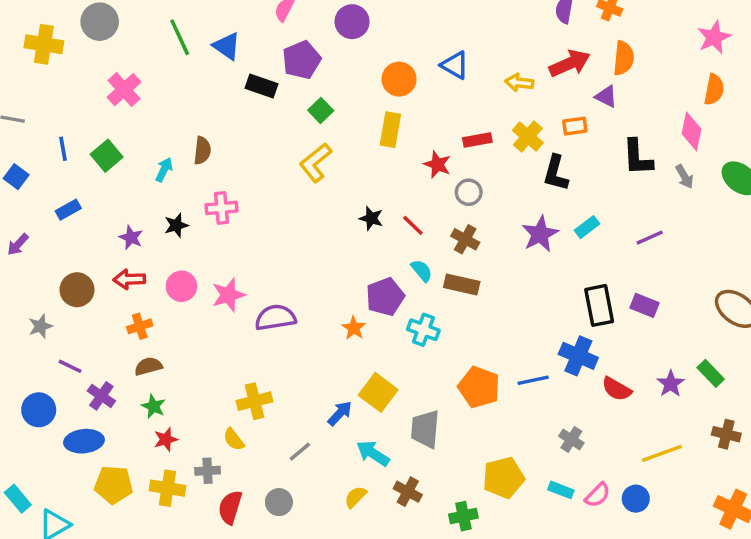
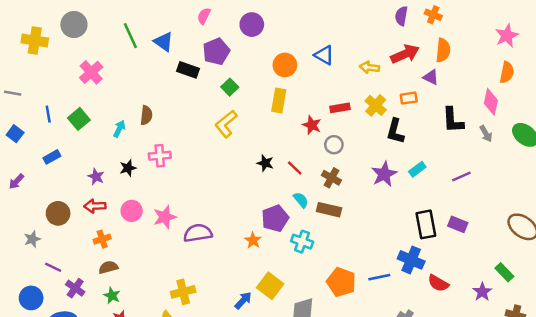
purple star: (671, 384) -> (482, 292), moved

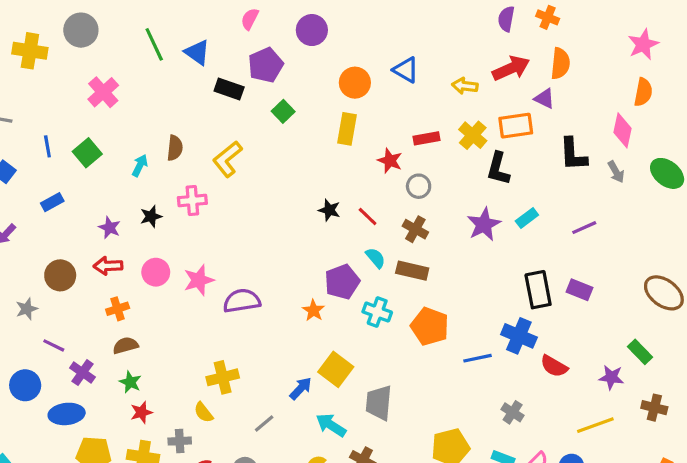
orange rectangle: (409, 98) -> (516, 126), size x1.5
yellow L-shape: (226, 124) -> (227, 159), moved
orange pentagon: (341, 282) -> (430, 326), moved
purple star: (482, 292) -> (611, 377), turned -30

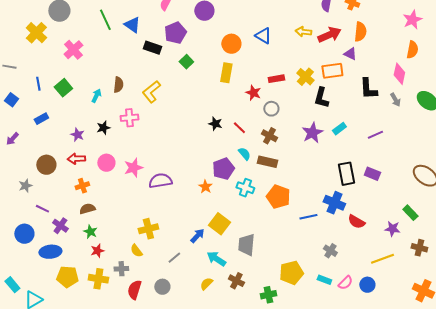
yellow cross: (30, 51) -> (36, 33), moved, turned 35
yellow arrow: (465, 86) -> (303, 32), moved

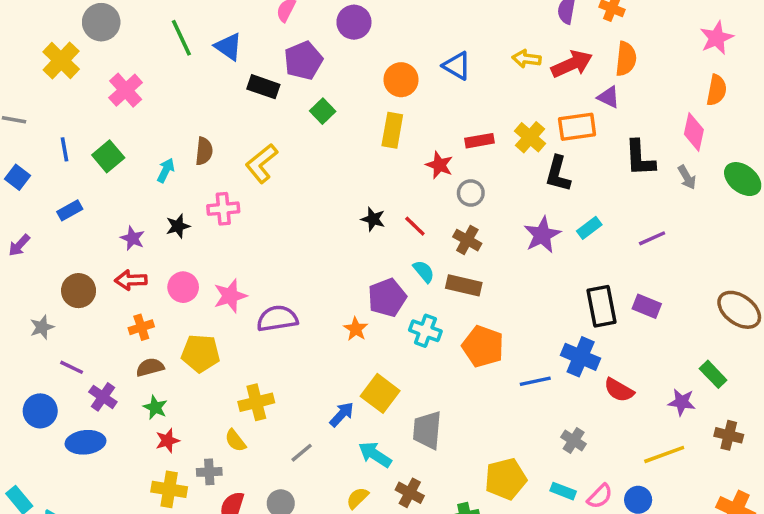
yellow pentagon: (67, 277) -> (201, 353), moved

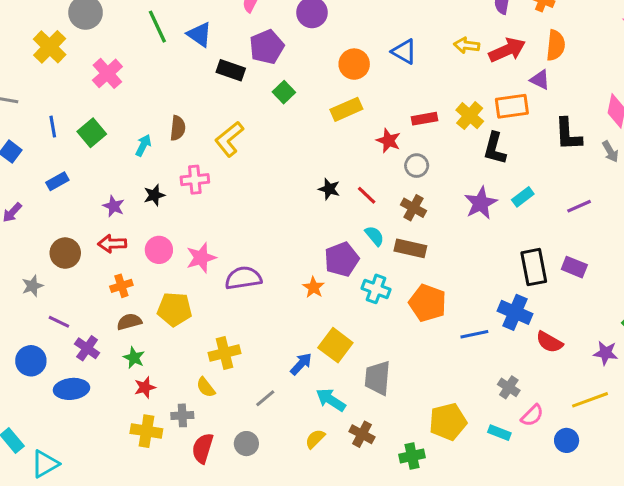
yellow rectangle: (392, 130) -> (346, 109), turned 56
pink semicircle: (600, 496) -> (532, 415), moved

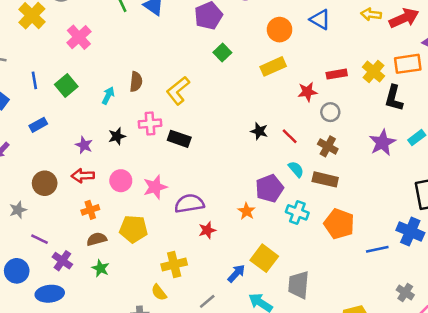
black rectangle: (231, 70) -> (179, 139), moved
red star: (389, 141) -> (307, 92), turned -30
red star: (145, 387) -> (207, 230), moved

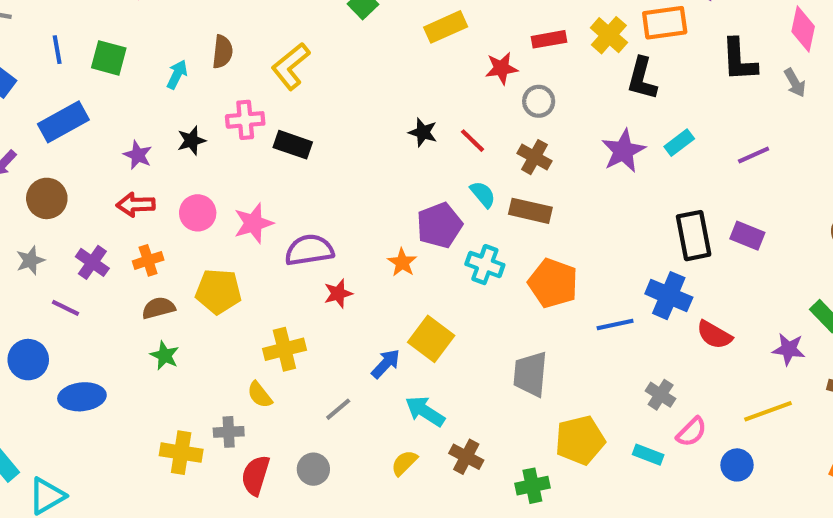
green square: (66, 85) -> (109, 58), turned -35
blue rectangle: (38, 125) -> (63, 122), size x1.6
brown circle: (45, 183) -> (47, 198), moved
purple cross: (62, 261) -> (92, 262), moved
gray trapezoid: (299, 285) -> (530, 374), moved

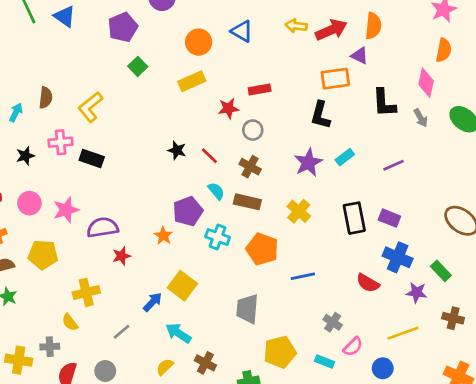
yellow cross: (609, 35) -> (299, 211), moved
blue cross: (669, 296) -> (398, 257), moved

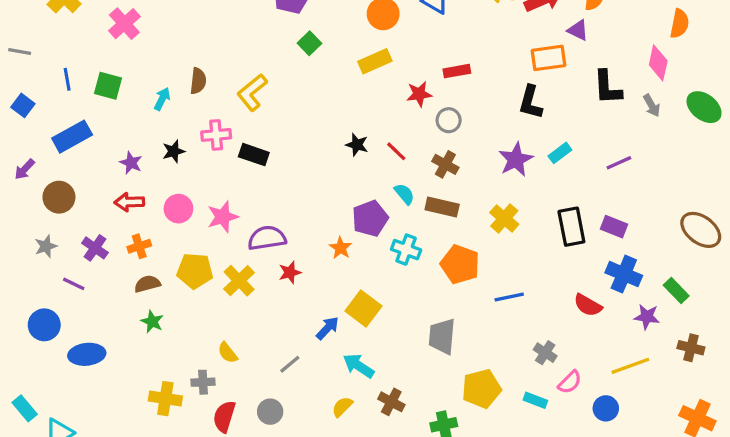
yellow cross: (86, 292) -> (239, 281), moved, turned -30

